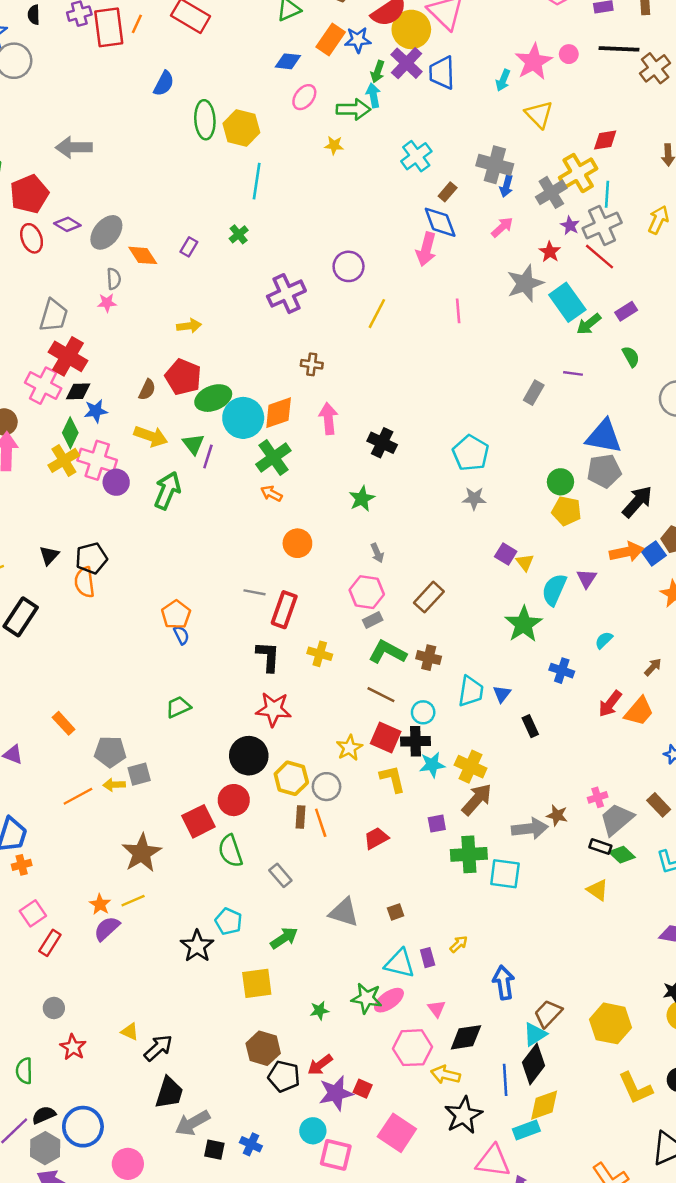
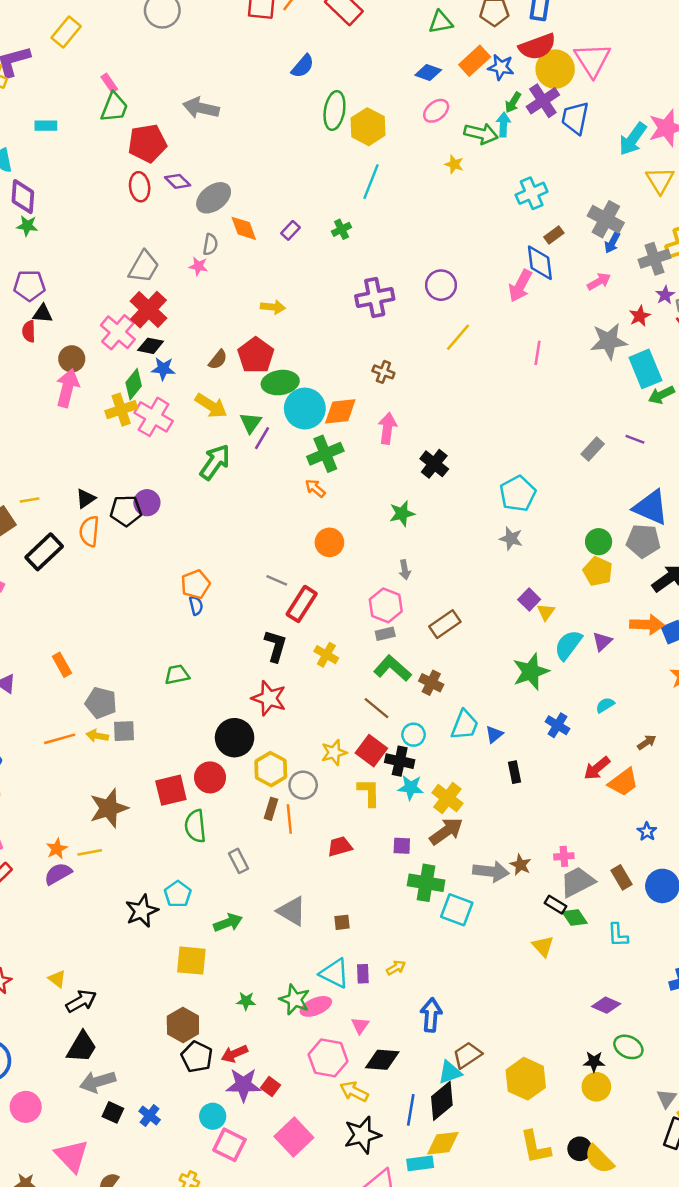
cyan arrow: (503, 80) -> (633, 139), size x1.6
purple circle: (116, 482) -> (147, 503), moved
orange semicircle: (85, 582) -> (89, 531), moved

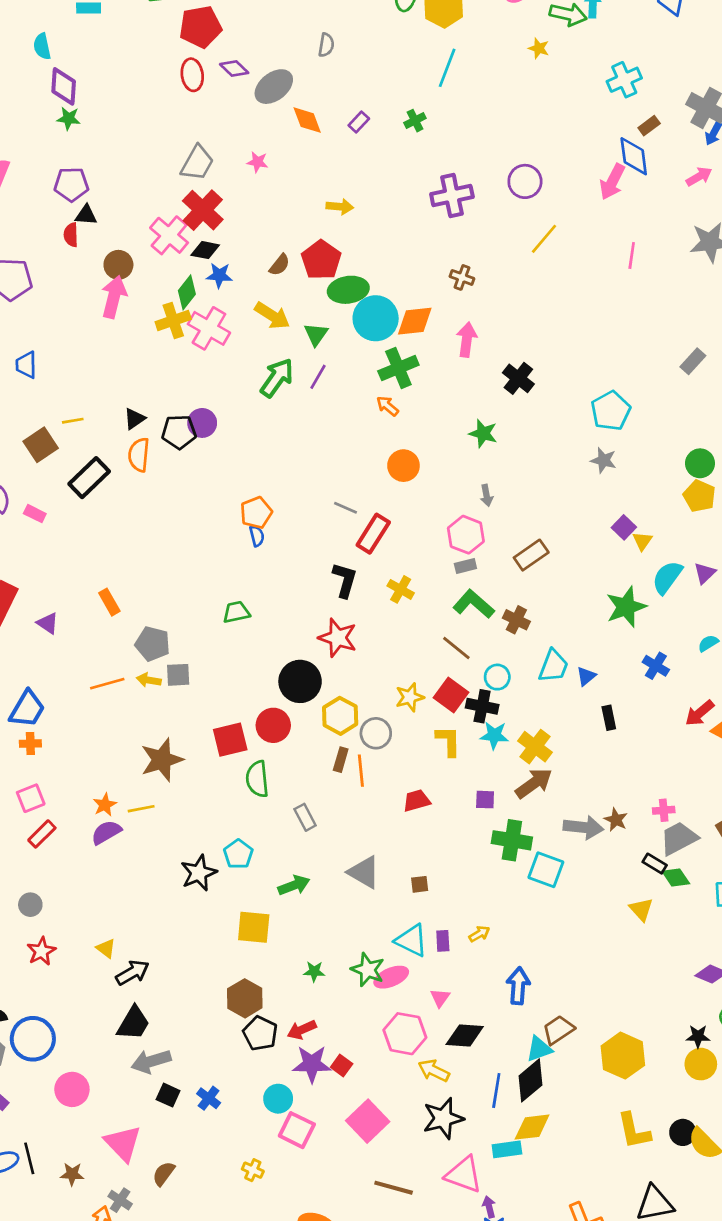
gray semicircle: (210, 244) -> (326, 45), moved
purple line: (262, 438) -> (318, 377), moved
green star: (402, 514) -> (483, 433), turned 30

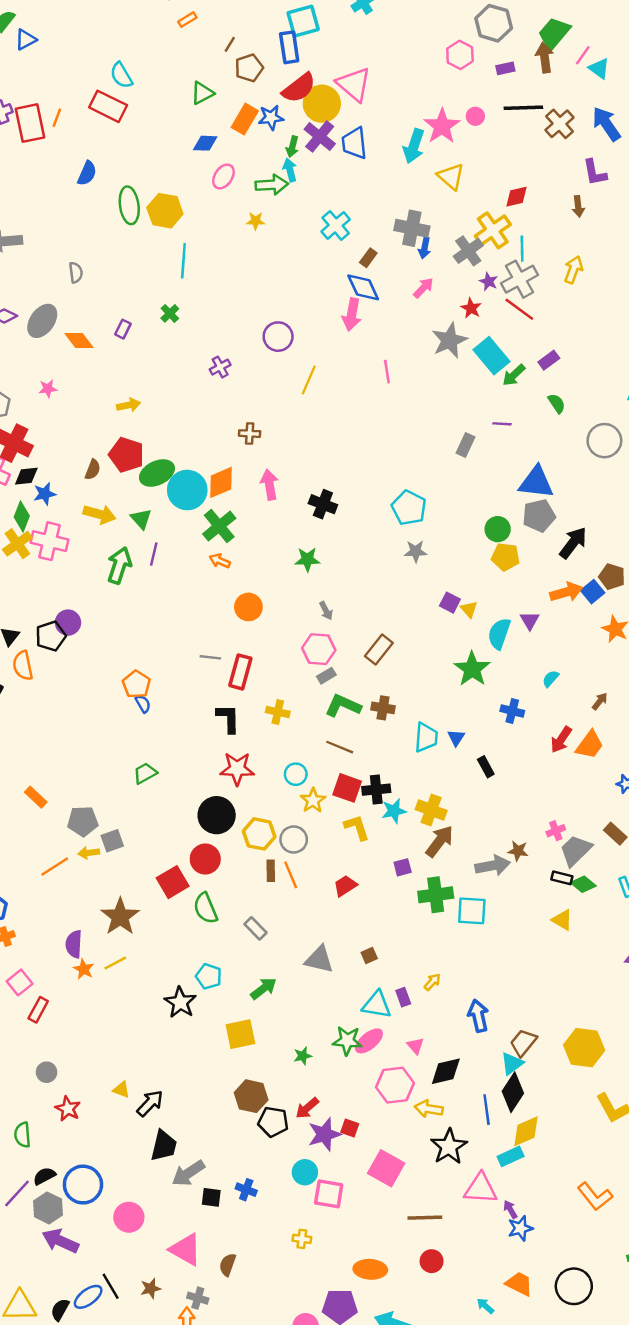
purple cross: (452, 195) -> (220, 367), size x0.6
cyan circle: (497, 677) -> (296, 774), moved
purple semicircle: (106, 832) -> (74, 944), moved, turned -40

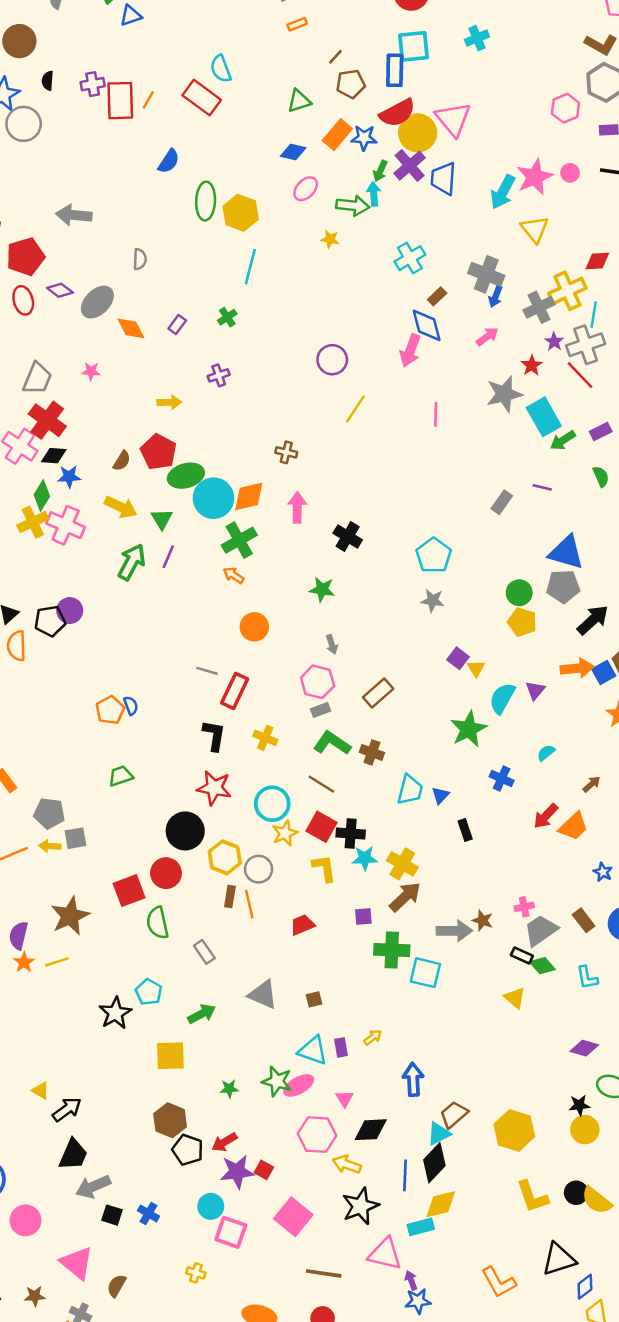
purple cross: (220, 367) -> (219, 375), moved
orange pentagon: (136, 684) -> (110, 710), moved
cyan circle: (296, 774) -> (272, 804), size x1.5

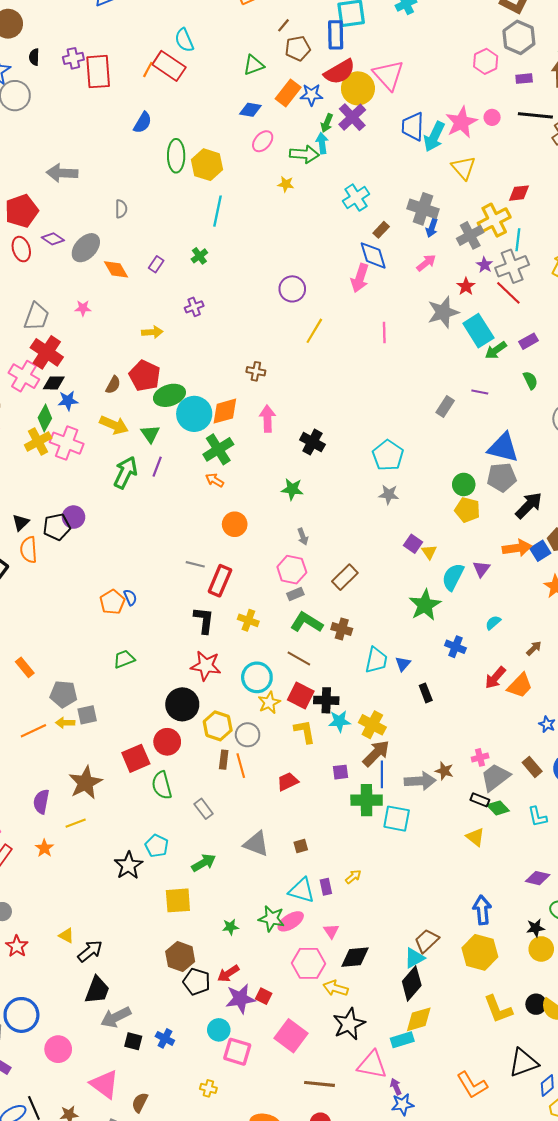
orange line: (148, 100) -> (148, 69), moved
blue trapezoid: (443, 178) -> (413, 126), moved
orange star: (24, 962) -> (44, 848), moved
blue arrow: (413, 1080) -> (482, 910), moved
blue line: (405, 1175) -> (382, 774), moved

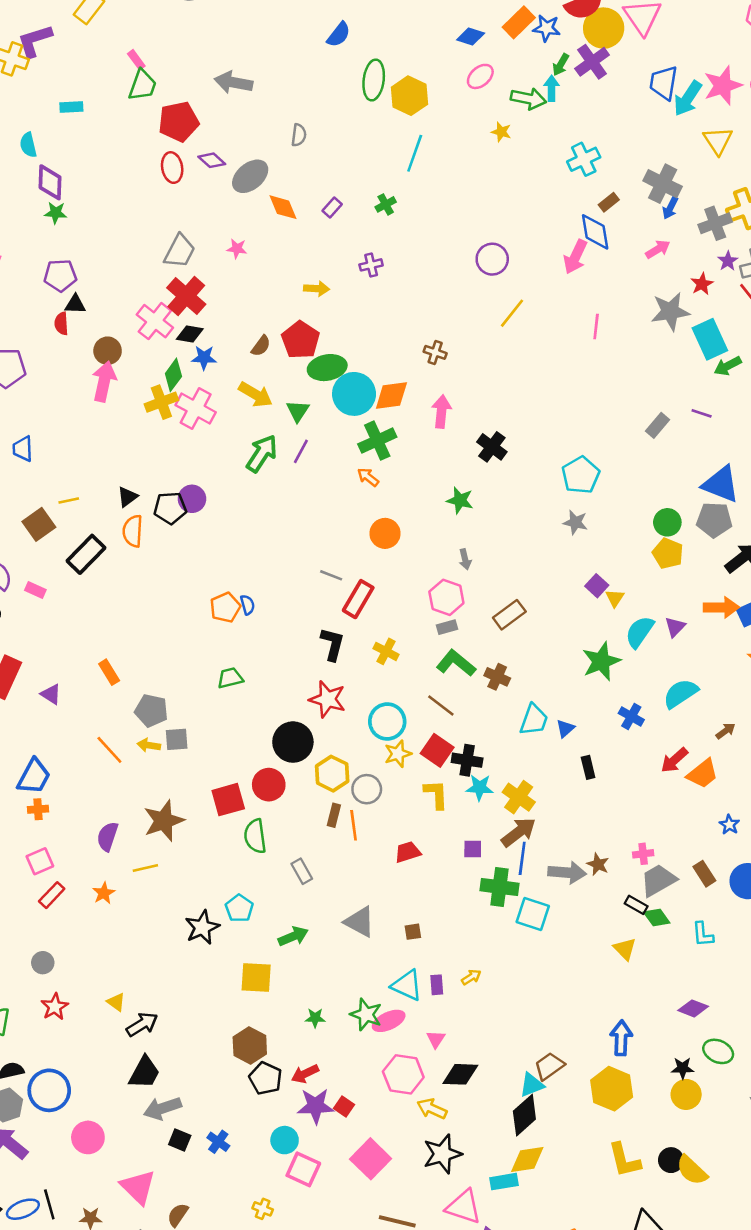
cyan semicircle: (493, 623) -> (681, 694), size x1.8
orange line: (33, 731) -> (109, 750), turned 65

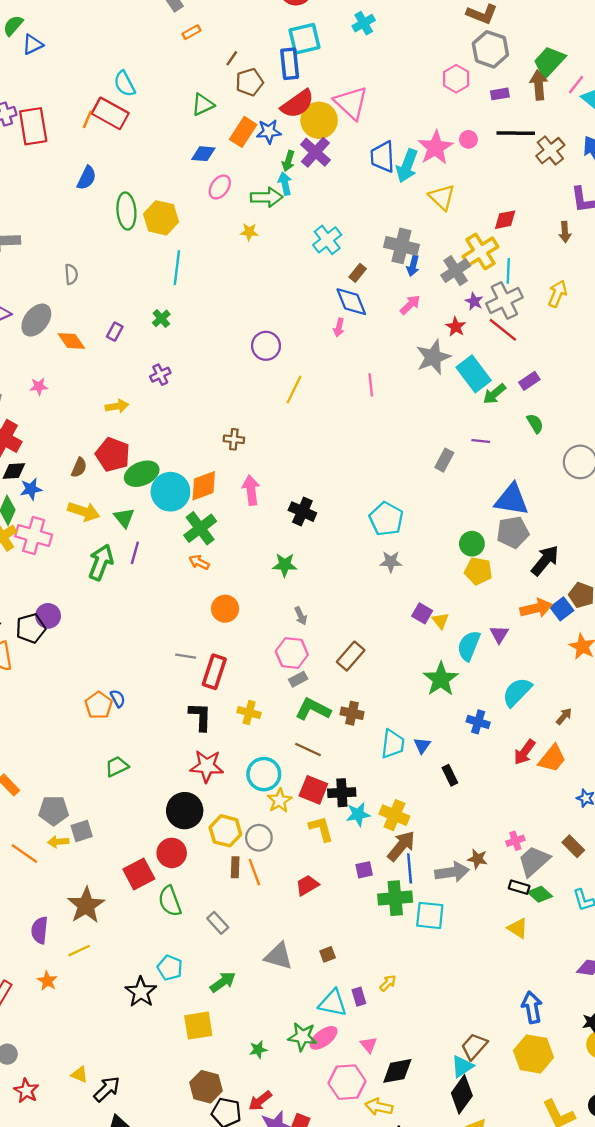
pink arrow: (575, 257) -> (339, 328), size x0.6

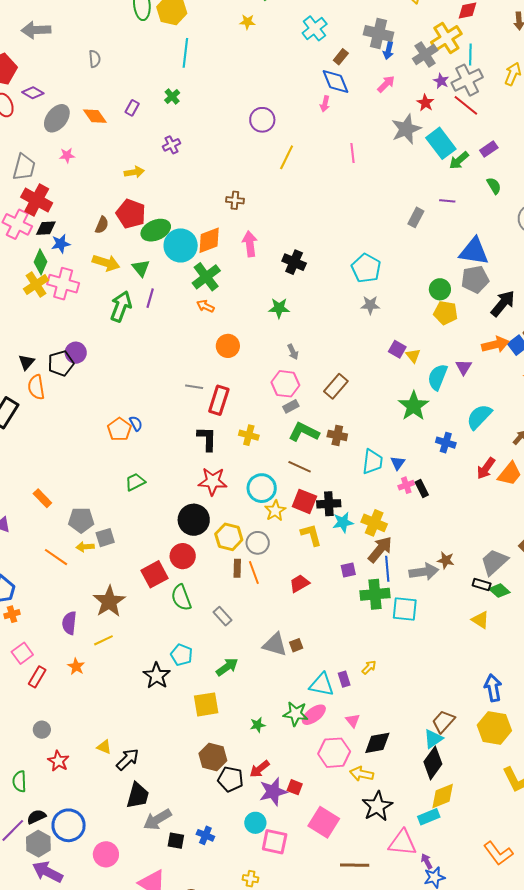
gray ellipse: (36, 320) -> (57, 118), moved
pink cross: (515, 841) -> (406, 485), moved
brown square: (328, 954) -> (296, 645), moved

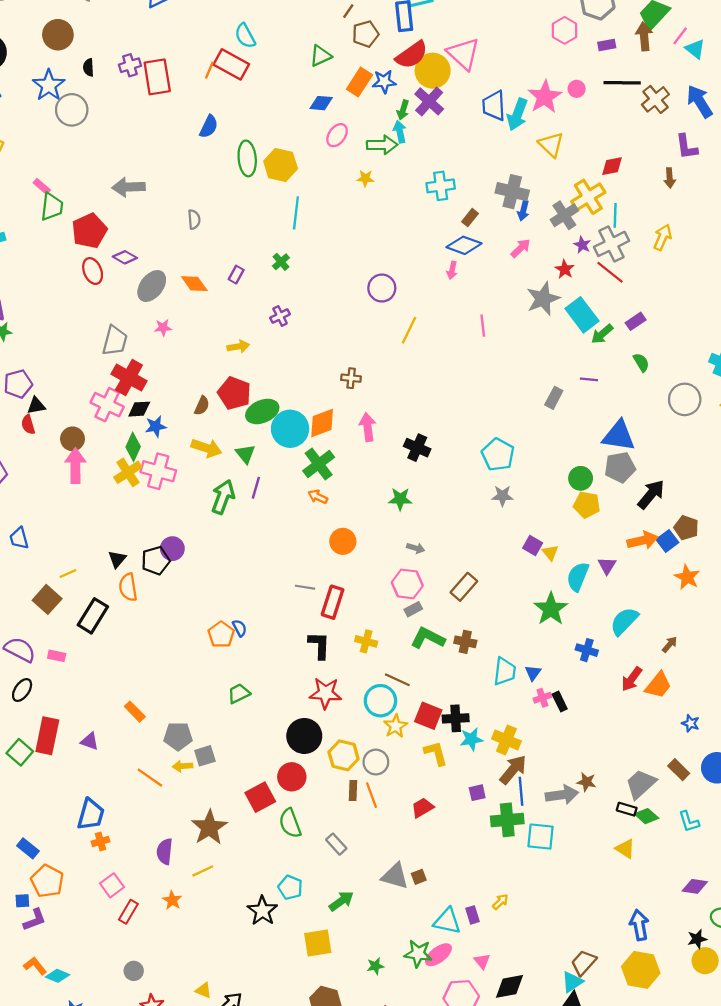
cyan cross: (315, 28) -> (441, 186), turned 30
blue diamond: (336, 81) -> (464, 245), turned -48
gray arrow: (293, 352) -> (416, 548), turned -49
brown line: (300, 467) -> (397, 680), moved

